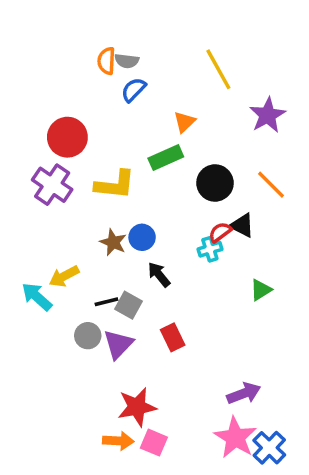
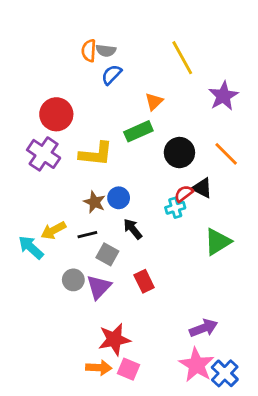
green triangle: (261, 290) -> (218, 242), size x1.5
black line: (106, 302) -> (87, 235), moved

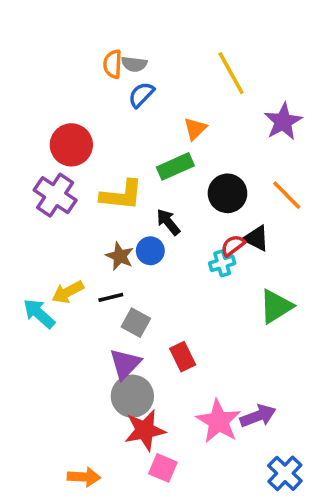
black arrow: (133, 229) -> (168, 222), moved
gray circle: (73, 280) -> (132, 396), moved, size x1.5
pink star: (196, 365) -> (219, 421), moved
orange arrow: (99, 368) -> (84, 477), moved

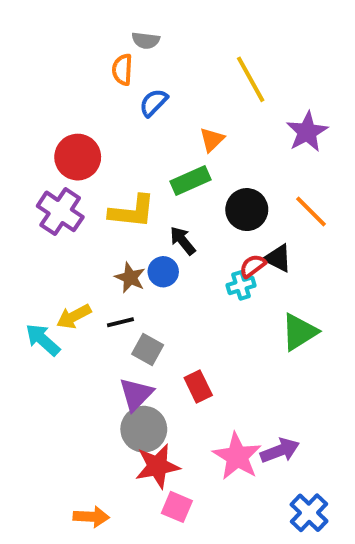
gray semicircle: (134, 64) -> (146, 40), moved

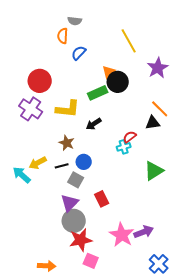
black circle: (247, 210) -> (118, 82), moved
black arrow: (183, 241) -> (94, 124), turned -84
black triangle: (278, 258) -> (153, 123), moved, turned -35
blue circle: (163, 272) -> (84, 162), moved

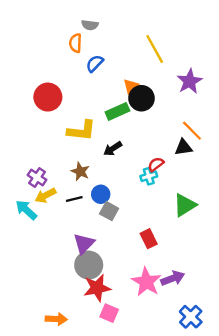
purple cross: (31, 109) -> (37, 177), moved, size x0.7
gray square: (76, 180) -> (109, 211), moved
red rectangle: (102, 199) -> (149, 239), moved

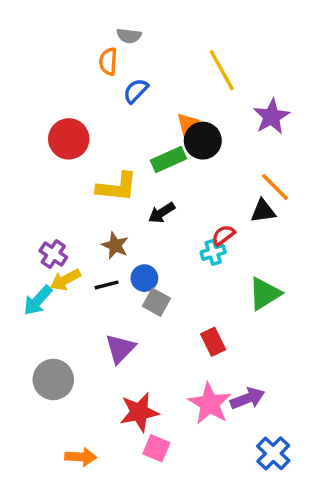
cyan arrow: (26, 210) -> (38, 300), turned -90
gray circle: (89, 265) -> (53, 379), moved

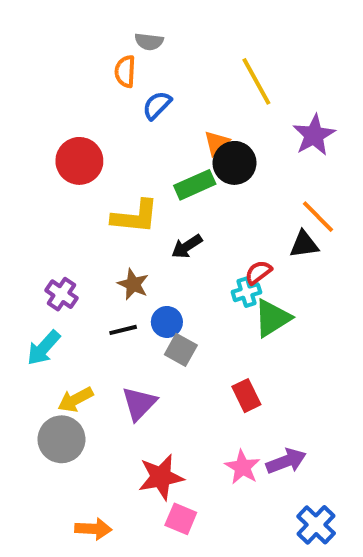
yellow arrow: (65, 280) -> (75, 400), moved
green triangle: (265, 294) -> (272, 318), moved
pink star: (210, 404) -> (242, 467), size x0.7

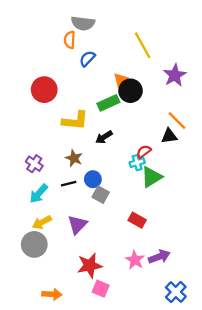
gray semicircle: (149, 42) -> (83, 23), size x1.5
cyan arrow: (44, 348) -> (39, 194), moved
red rectangle: (246, 396) -> (137, 220), turned -35

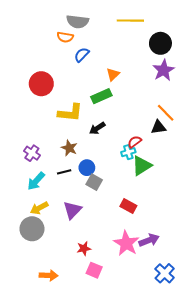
orange semicircle: (70, 40) -> (65, 37), turned -84
yellow line: (143, 45) -> (130, 21), moved, turned -60
black circle: (130, 91) -> (160, 43), moved
pink star: (135, 260) -> (126, 243), size x1.4
red star: (90, 265) -> (84, 248), size x0.6

